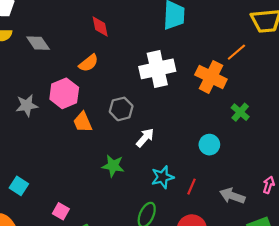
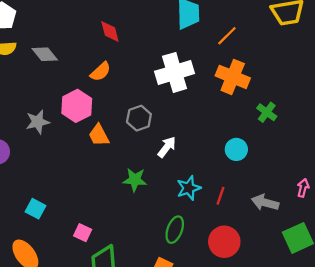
orange line: (236, 52) -> (227, 36), moved

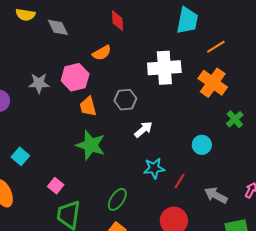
green star: (135, 180) -> (91, 145), moved, size x1.4
green ellipse: (175, 230) -> (117, 199), moved

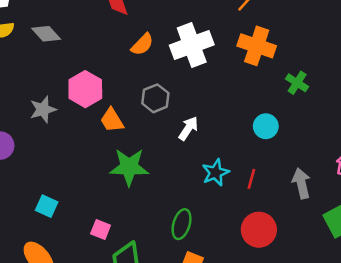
orange semicircle: (102, 53) -> (142, 44), moved
gray arrow: (216, 195) -> (301, 183), turned 65

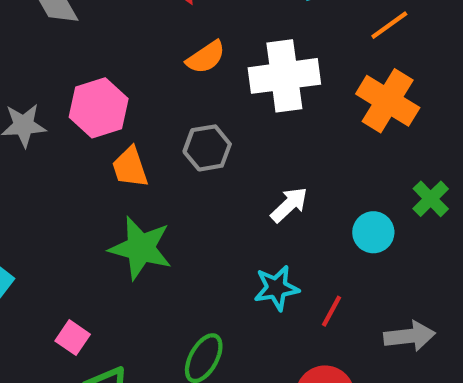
green cross: (297, 83) -> (431, 199), moved
white arrow: (188, 128) -> (289, 205), moved
gray arrow: (301, 183) -> (410, 336), turned 84

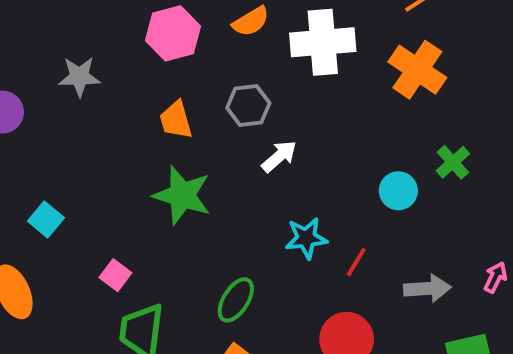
pink hexagon: (99, 108) -> (173, 33), moved
white arrow: (289, 205) -> (279, 156), moved

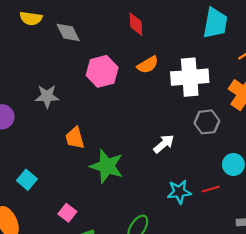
gray hexagon: (248, 105) -> (207, 122), moved
orange trapezoid: (176, 120) -> (75, 138), moved
red line: (356, 262) -> (211, 189), moved, turned 42

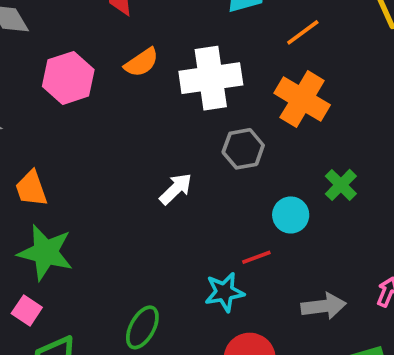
green star: (107, 166) -> (45, 252), moved
cyan star: (179, 192) -> (224, 292), moved

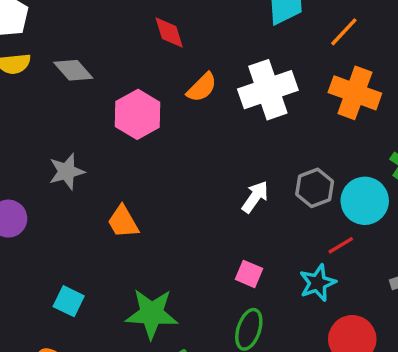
gray hexagon: (243, 149) -> (315, 188), moved
cyan circle: (291, 215) -> (365, 201), size x1.4
green star: (45, 252) -> (152, 314), moved
pink square: (27, 310) -> (249, 274), moved

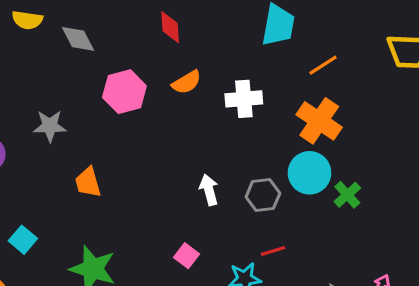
white cross: (268, 90) -> (244, 99), size x0.7
white arrow: (255, 197) -> (209, 190), turned -64
cyan circle: (365, 201) -> (309, 173), moved

